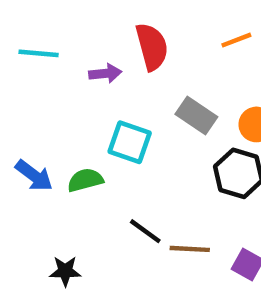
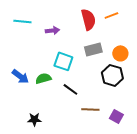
red semicircle: (152, 47) -> (88, 19), moved
gray rectangle: (196, 116) -> (93, 49), turned -48
black line: (145, 231) -> (70, 89), moved

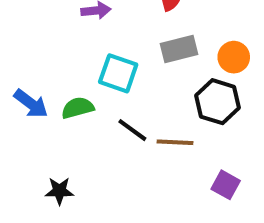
brown line: (90, 109) -> (175, 142), moved

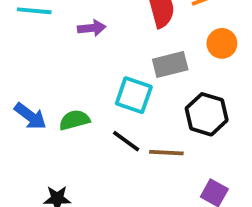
orange circle: (234, 57) -> (222, 43), moved
cyan square: (118, 73) -> (134, 95), moved

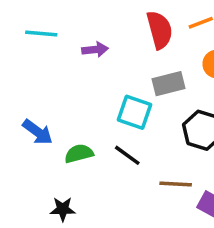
green semicircle: (74, 120) -> (79, 154), moved
brown line: (166, 153) -> (176, 184), moved

